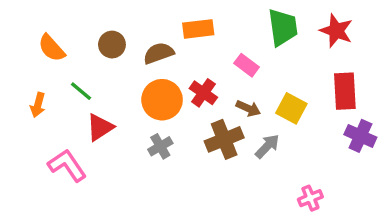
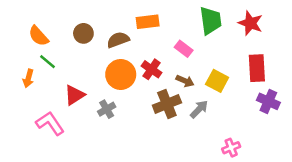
green line: (81, 91) -> (48, 62), moved
gray cross: (160, 146) -> (107, 109), moved

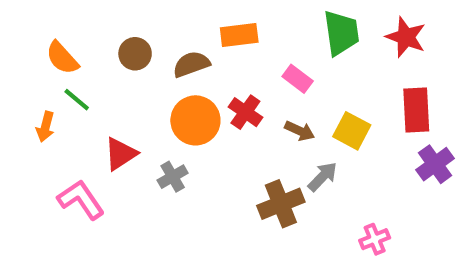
purple cross: (268, 101) -> (435, 164), turned 30
brown cross: (167, 104) -> (281, 204), moved

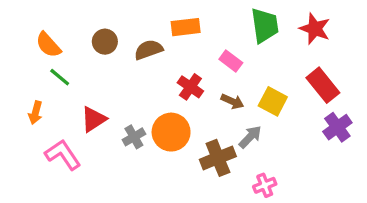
red rectangle: (416, 110) -> (323, 85), turned -36
orange circle: (195, 120) -> (171, 132), moved
orange arrow: (45, 127) -> (35, 113), moved
pink cross: (375, 239) -> (265, 185), moved

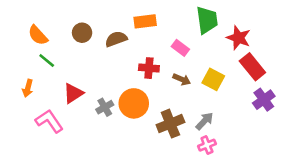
red star: (315, 29) -> (239, 38), moved
red cross: (190, 87) -> (149, 68), turned -30
gray arrow: (250, 137) -> (204, 121), moved

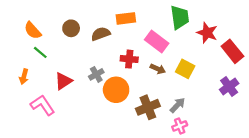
pink rectangle: (180, 48) -> (157, 41), size x1.5
red rectangle: (252, 67) -> (232, 51), moved
gray cross: (105, 107) -> (96, 74), moved

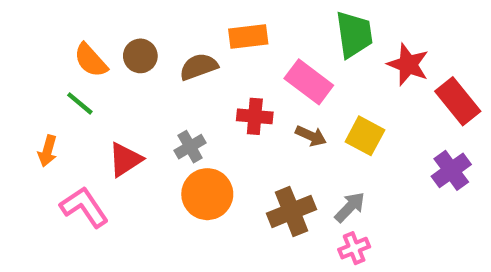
orange semicircle: (33, 30) -> (91, 60), moved
orange circle: (116, 90) -> (207, 194), moved

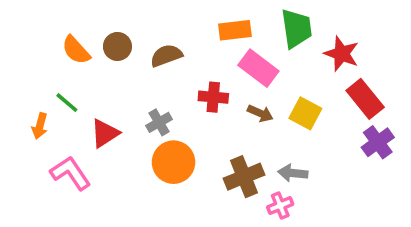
orange rectangle: (248, 36) -> (235, 30), moved
red rectangle: (458, 101) -> (365, 99), moved
green line: (80, 103) -> (67, 103), moved
gray arrow: (350, 207) -> (293, 173), turned -128
pink cross: (354, 248) -> (280, 206), moved

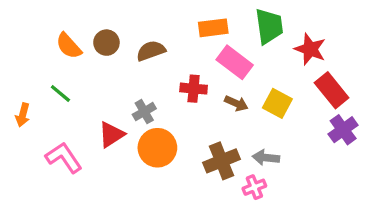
orange arrow: (40, 126) -> (23, 115), moved
red triangle: (105, 133) -> (111, 135), moved

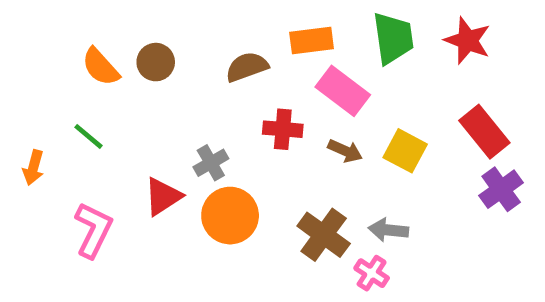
red star: (310, 49) -> (467, 40), moved
brown semicircle: (151, 51) -> (247, 67), moved
pink L-shape: (64, 158) -> (93, 230), turned 60
brown cross: (221, 161) -> (324, 235), turned -32
pink cross: (254, 187) -> (372, 273), turned -35

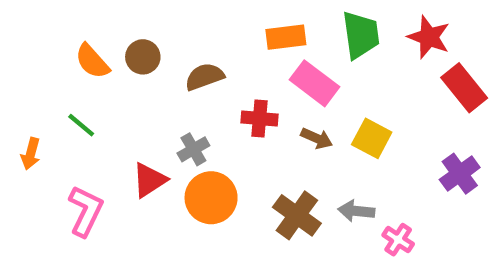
brown semicircle: (247, 67) -> (204, 77), moved
red rectangle: (484, 132) -> (464, 88), moved
pink cross: (372, 273) -> (398, 240), moved

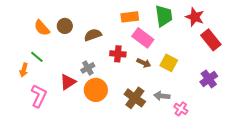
orange arrow: (31, 154) -> (24, 70), moved

